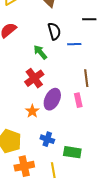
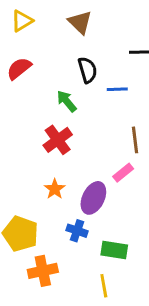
purple ellipse: (52, 99) -> (93, 198), moved
pink rectangle: (78, 100) -> (123, 173), turned 64
yellow line: (53, 170) -> (104, 286), moved

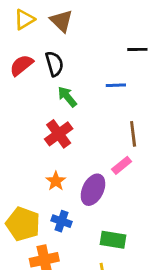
brown triangle: (80, 22) -> (62, 21), moved
black semicircle: (87, 70) -> (54, 64), moved
blue cross: (77, 231) -> (62, 221), moved

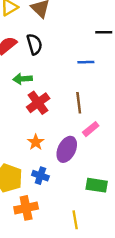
green arrow: (67, 97) -> (23, 79), moved, turned -54
brown line: (133, 134) -> (79, 103), moved
green rectangle: (113, 240) -> (97, 185), moved

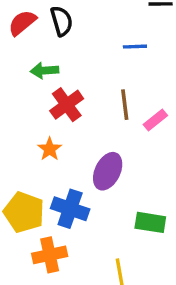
pink rectangle: (91, 129) -> (155, 120), moved
orange star: (36, 142) -> (50, 149), moved
blue cross: (40, 176) -> (70, 209), size x1.5

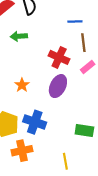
red cross: (67, 105) -> (59, 57), moved, turned -30
brown line: (125, 105) -> (83, 43), moved
purple ellipse: (108, 171) -> (58, 86), moved

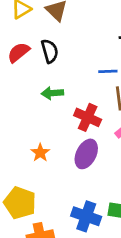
green arrow: (19, 36) -> (52, 93), moved
blue cross: (35, 122) -> (86, 216), moved

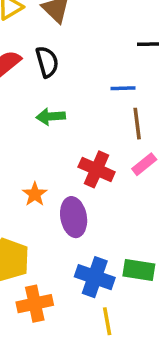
red cross: (88, 117) -> (97, 169), moved
purple ellipse: (86, 154) -> (74, 217), moved, turned -36

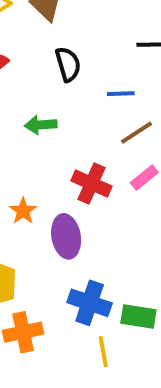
black semicircle: (47, 62) -> (68, 64), moved
brown line: (137, 124) -> (136, 133), turned 64
green rectangle: (139, 270) -> (138, 317), moved

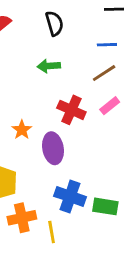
blue line: (121, 94) -> (107, 45), moved
green arrow: (41, 125) -> (49, 66), moved
yellow line: (103, 352) -> (52, 232), moved

